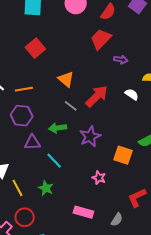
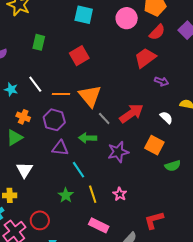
orange triangle: (66, 79) -> (90, 96), moved, size x1.4
orange square: (123, 155) -> (154, 145), moved
yellow line: (17, 188) -> (93, 194), moved

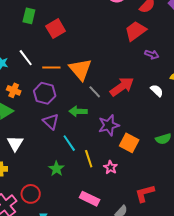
red square: (79, 56) -> (56, 29), moved
orange square: (154, 145) -> (129, 143), moved
purple triangle: (60, 148) -> (51, 122), turned 36
yellow line: (93, 194) -> (89, 159), moved

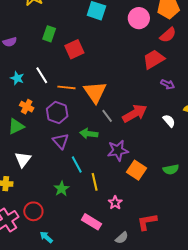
pink star: (110, 167) -> (115, 203), moved

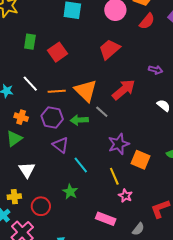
red trapezoid: (154, 59) -> (109, 49), moved
red arrow: (135, 113) -> (124, 90), moved
green arrow: (89, 134) -> (79, 120), moved
yellow line: (95, 182) -> (114, 176), moved
red circle: (33, 211) -> (41, 206), moved

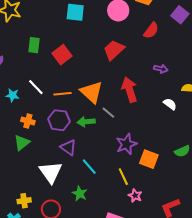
red semicircle: (147, 21) -> (151, 30), moved
red arrow: (124, 90) -> (129, 90), turned -65
white triangle: (27, 170) -> (51, 172), moved, size x1.4

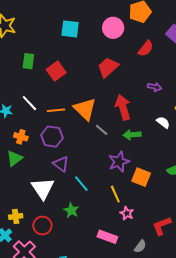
green arrow: (86, 122) -> (132, 135), moved

